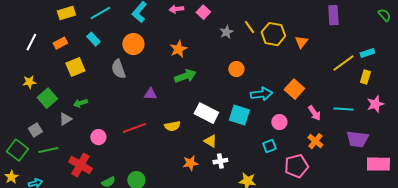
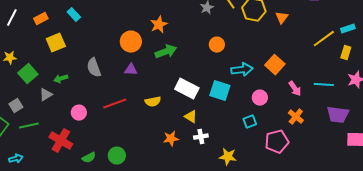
orange circle: (133, 44) -> (131, 42), moved
gray semicircle: (118, 69) -> (94, 68), moved

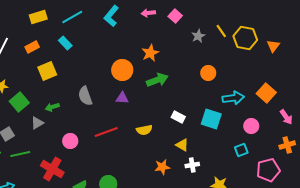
white rectangle: (187, 89) -> (178, 117), size x0.6
orange cross: (296, 117) -> (287, 145), turned 35

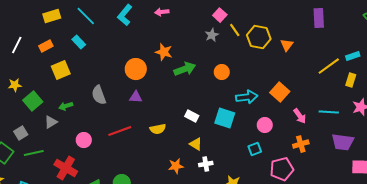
pink square: (175, 16) -> (220, 15), moved
cyan line: (72, 17) -> (86, 16), turned 75
orange star: (150, 53) -> (164, 52), turned -30
green arrow: (157, 80) -> (185, 69), moved

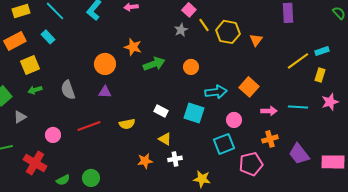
orange rectangle: (46, 46) -> (15, 41), size x1.5
green arrow: (66, 106) -> (35, 90), moved
pink arrow: (300, 116) -> (269, 111), turned -56
purple trapezoid: (343, 142) -> (299, 154), moved, turned 45
cyan square: (255, 149) -> (224, 144), size x1.5

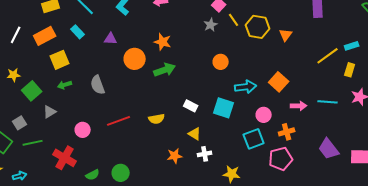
green arrow: (154, 64) -> (165, 70), moved
purple triangle: (105, 92) -> (111, 39), moved
orange cross: (270, 139) -> (287, 132), moved

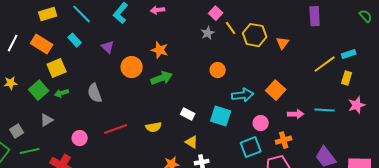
orange rectangle: (45, 36) -> (42, 44), turned 60
purple triangle: (111, 39) -> (108, 47), turned 40
green square: (32, 91) -> (39, 90), moved

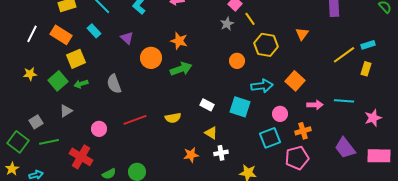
yellow hexagon: (255, 35) -> (266, 45), moved
pink star: (357, 105) -> (373, 118), moved

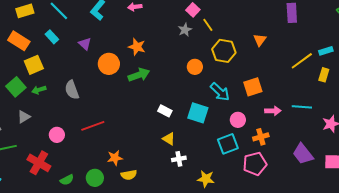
orange square: (295, 81) -> (253, 87), turned 30
cyan arrow: (262, 86) -> (220, 92), turned 50
yellow semicircle: (173, 118) -> (129, 175), moved
orange star: (191, 155) -> (115, 158), moved

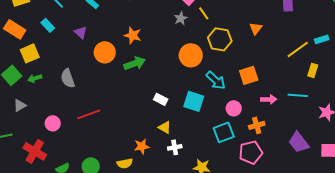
orange circle: (195, 67) -> (191, 55), size x1.5
yellow rectangle: (324, 75) -> (313, 70), moved
orange star: (115, 158) -> (142, 146), moved

